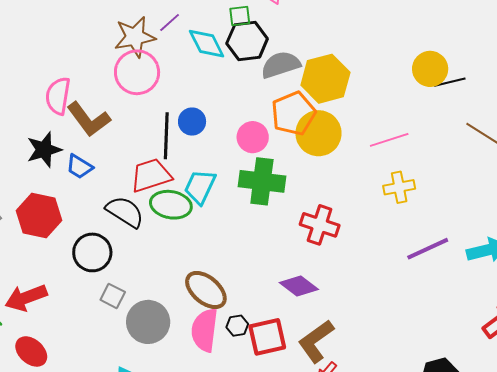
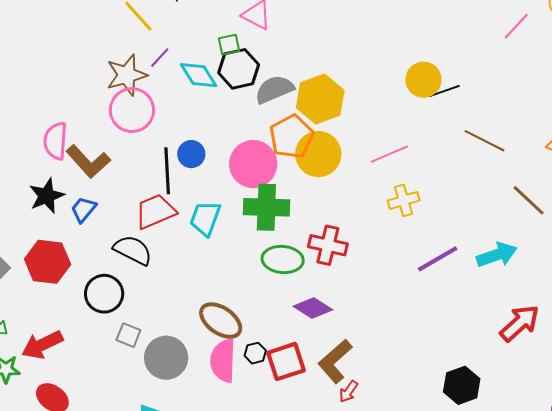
pink circle: (253, 137) -> (253, 164), size x1.5
blue trapezoid: (79, 167) -> (83, 209), turned 104
green ellipse: (171, 205) -> (283, 260), moved

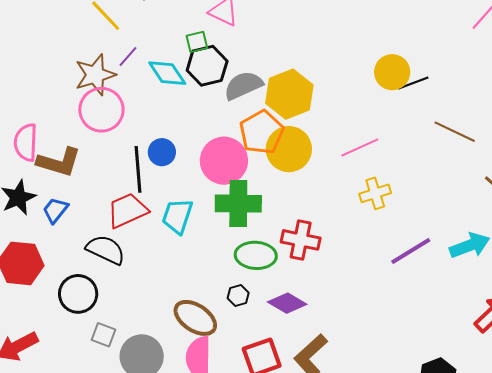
brown L-shape: (88, 161) -> (59, 162), turned -30
black hexagon: (255, 353) -> (238, 296), moved

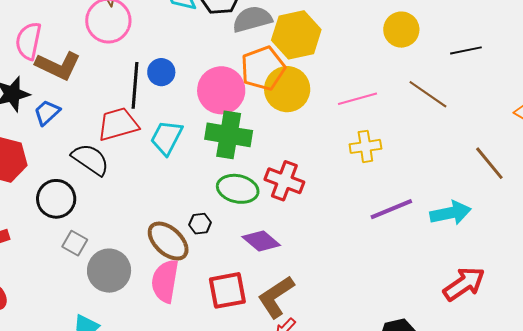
black line: (413, 83) -> (466, 50), moved
brown line: (455, 132) -> (428, 94), moved
black hexagon: (238, 296) -> (200, 224), moved

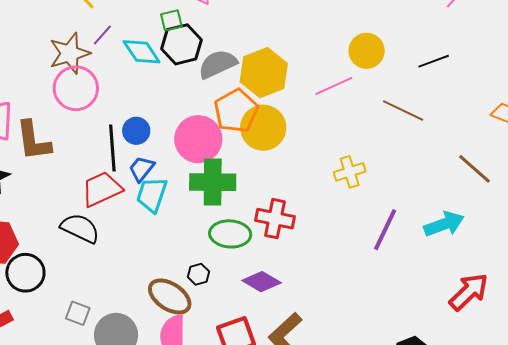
brown L-shape: (58, 66) -> (33, 141), turned 66
pink line: (357, 99) -> (334, 86), moved
blue trapezoid: (47, 112) -> (142, 169), moved
black circle: (56, 199) -> (25, 273), moved
purple line: (391, 209) -> (385, 230), turned -33

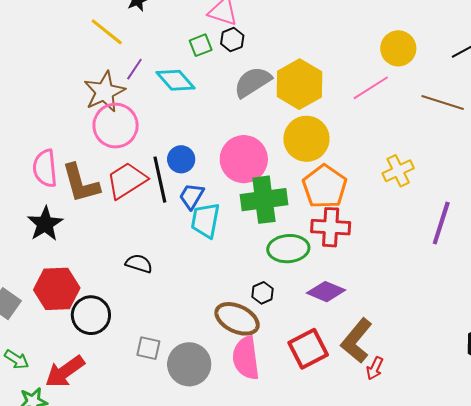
black hexagon: (181, 44) -> (232, 40), moved, size x0.6
orange pentagon: (236, 111) -> (325, 187), moved
red trapezoid: (102, 189) -> (127, 180), moved
black semicircle: (80, 228) -> (139, 264), size x0.7

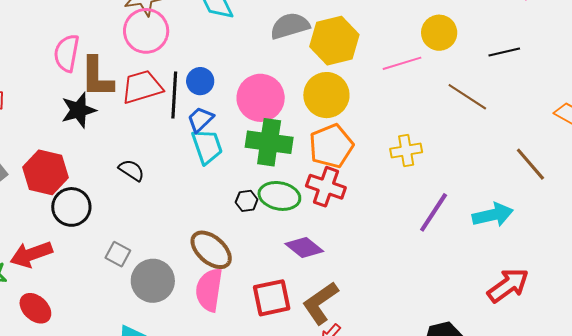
cyan trapezoid: (205, 220) -> (207, 146), turned 135
black star: (45, 224) -> (79, 110), moved
black hexagon: (263, 293) -> (247, 201), moved

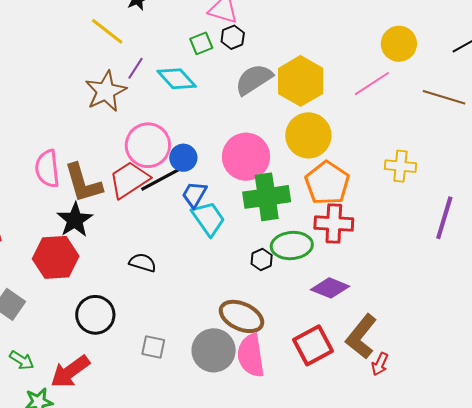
pink circle: (146, 31) -> (148, 145), moved
black line: (174, 95) -> (162, 178), turned 75
yellow cross: (406, 150) -> (400, 166), turned 32
red hexagon: (46, 172) -> (56, 257), moved
gray circle: (153, 281) -> (214, 350), moved

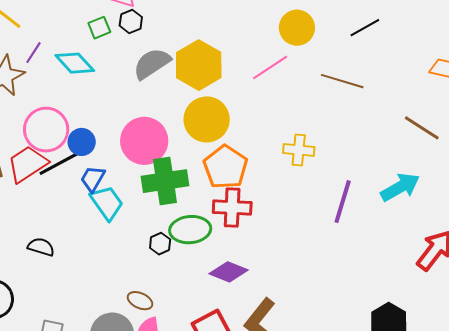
brown ellipse: (241, 316) -> (140, 301), size x0.6

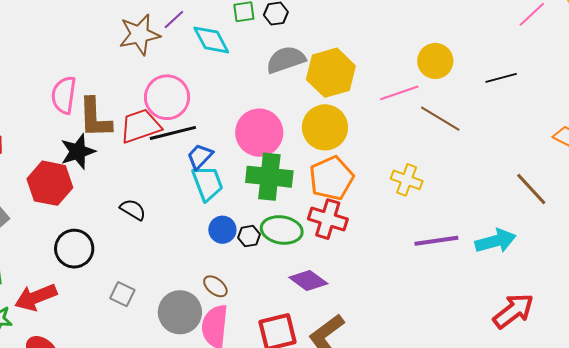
brown line: (342, 81) -> (440, 119), moved
blue circle: (82, 142) -> (222, 230), moved
purple line: (343, 202) -> (436, 241), turned 51

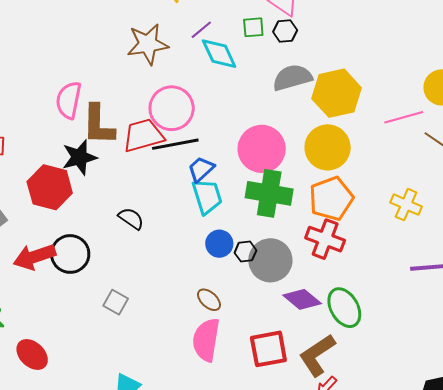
purple line: (174, 20) -> (201, 30), moved
green ellipse: (282, 230) -> (344, 308), moved, turned 48
red arrow: (36, 297) -> (34, 257), moved
gray circle: (180, 312) -> (270, 260), moved

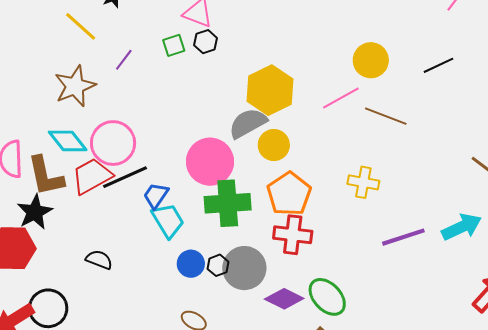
cyan diamond: (219, 54) -> (68, 141), moved
gray semicircle: (292, 78) -> (248, 123), moved
yellow circle: (328, 147) -> (274, 145), size x0.7

